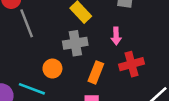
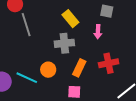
pink arrow: (116, 36) -> (98, 32), moved
orange circle: (52, 69) -> (48, 70), moved

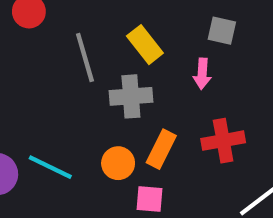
gray line: (26, 25) -> (85, 57), moved
orange circle: (48, 70) -> (118, 163), moved

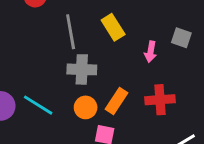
gray square: (222, 31) -> (181, 38), moved
gray cross: (131, 96) -> (82, 69), moved

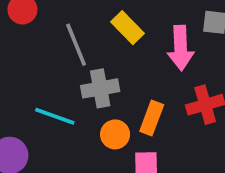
pink arrow: (151, 52) -> (181, 48), size x1.6
cyan line: (38, 105) -> (55, 116), moved

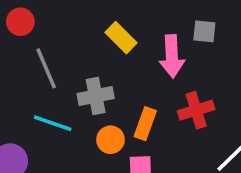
gray line: (76, 45) -> (46, 68), moved

